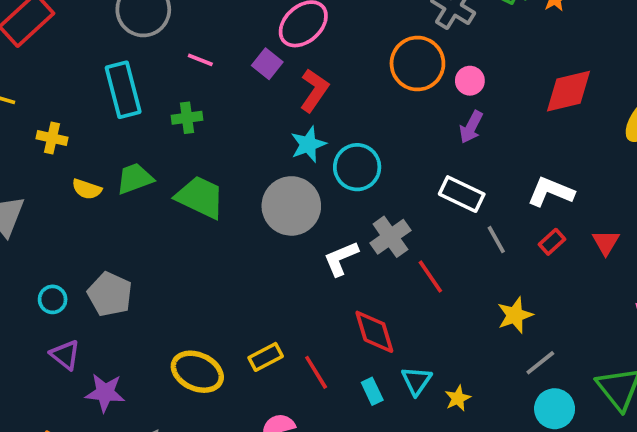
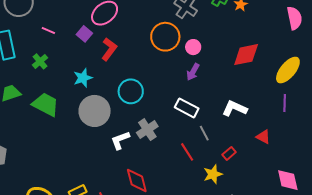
green cross: (187, 118) -> (40, 61), turned -35
cyan star: (308, 144) -> (83, 78), moved
red rectangle: (552, 242) -> (229, 153), moved
red triangle: (606, 242) -> (263, 137), turned -35
red line: (430, 277) -> (187, 152), moved

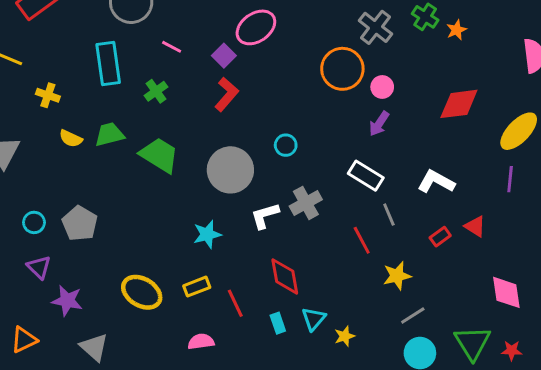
red L-shape: (109, 49) -> (227, 94), moved
cyan star: (83, 78) -> (207, 234), moved
cyan circle: (131, 91) -> (286, 145), size x0.6
red rectangle: (229, 153) -> (440, 237), moved

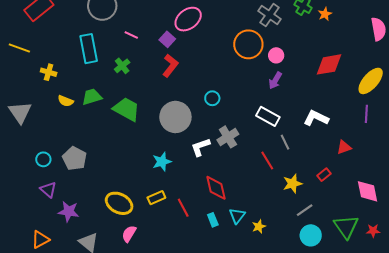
red triangle: (475, 226) -> (344, 147), turned -49
red rectangle: (440, 237) -> (324, 175), moved
pink semicircle: (201, 342) -> (129, 234), moved, turned -48

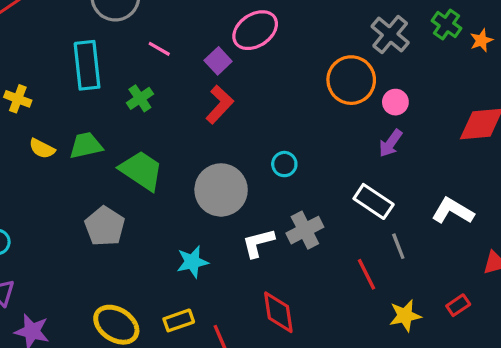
gray pentagon: (75, 158) -> (105, 226), moved

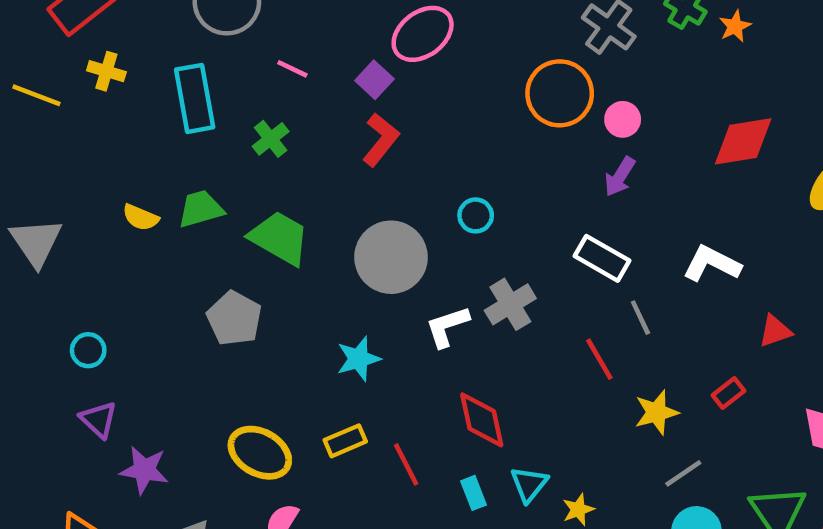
yellow cross: (18, 99) -> (106, 71), moved

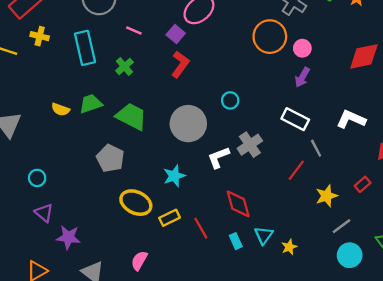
red line: (599, 359) -> (296, 170), turned 70
yellow ellipse: (260, 453) -> (136, 203), moved

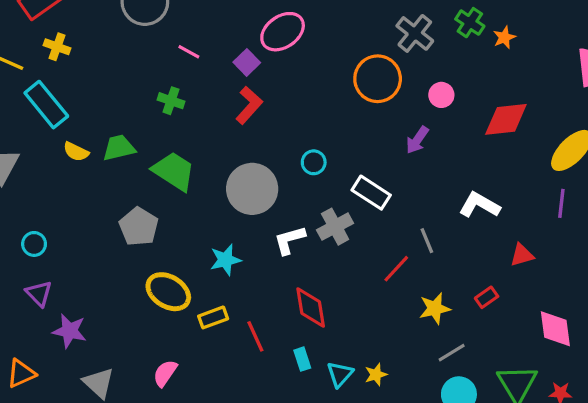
cyan rectangle: (85, 48) -> (46, 105), moved, turned -32
pink circle: (302, 48) -> (441, 95), moved
green cross: (124, 67) -> (171, 101), turned -36
white rectangle: (295, 119) -> (371, 193), moved
cyan triangle: (264, 235) -> (340, 374), moved

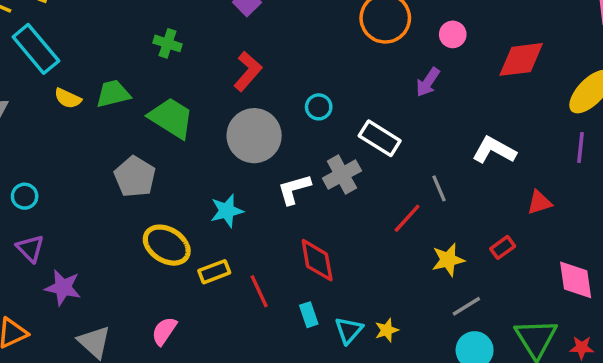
red L-shape: (249, 105) -> (248, 71), moved

